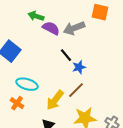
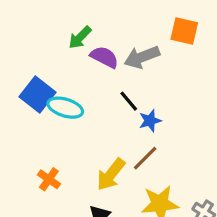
green arrow: (36, 16) -> (80, 37), turned -63
cyan ellipse: (27, 84) -> (65, 108), moved

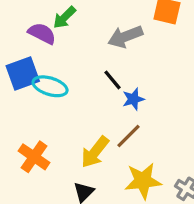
purple semicircle: (104, 57) -> (42, 33), moved
blue square: (37, 95) -> (23, 73), turned 32
orange cross: (49, 179) -> (34, 157), size x1.4

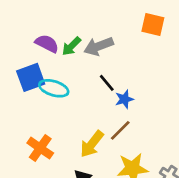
green arrow: (64, 17) -> (71, 46), moved
gray arrow: (125, 37) -> (99, 46), moved

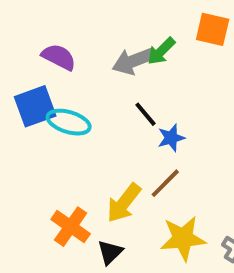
green arrow: (71, 46) -> (161, 51), moved
orange cross: (40, 148) -> (71, 227), moved

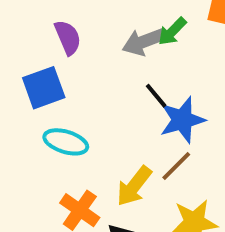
purple semicircle: (59, 57) -> (68, 37), turned 40
cyan ellipse: (69, 122) -> (66, 142), moved
blue star: (171, 138) -> (182, 120), size x1.6

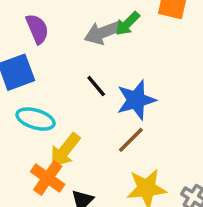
black line: (156, 96) -> (96, 86), moved
yellow arrow: (134, 186) -> (65, 150), moved

